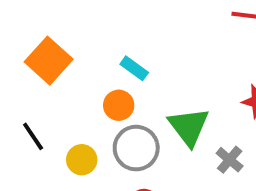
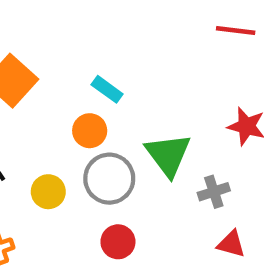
gray cross: (230, 160) -> (214, 192), turned 32

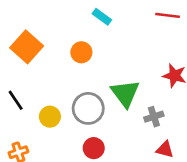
cyan rectangle: (107, 89) -> (102, 17), moved
orange circle: (90, 131) -> (81, 52), moved

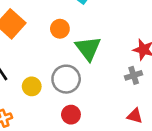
green triangle: (125, 93) -> (88, 48), moved
gray cross: (154, 117) -> (134, 75), moved

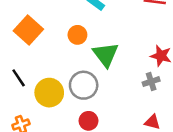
yellow circle: (32, 86) -> (49, 93), size x1.5

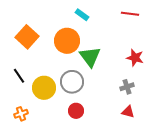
orange circle: (77, 35) -> (67, 41), size x1.6
gray cross: (151, 82) -> (127, 87), moved

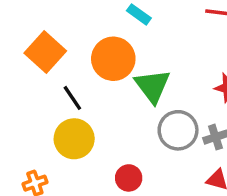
black line: (19, 76) -> (72, 98), moved
gray circle: (72, 82) -> (178, 130), moved

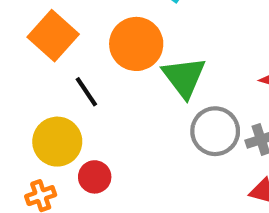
yellow circle: (74, 139) -> (57, 142), moved
red circle: (129, 178) -> (95, 177), moved

